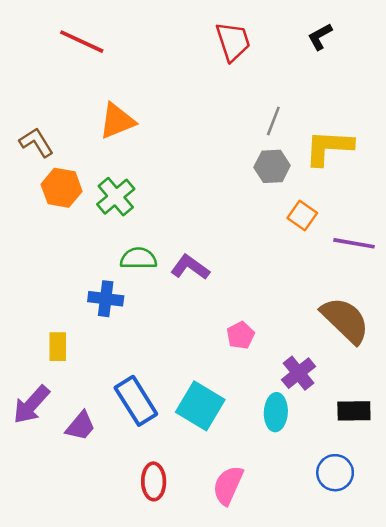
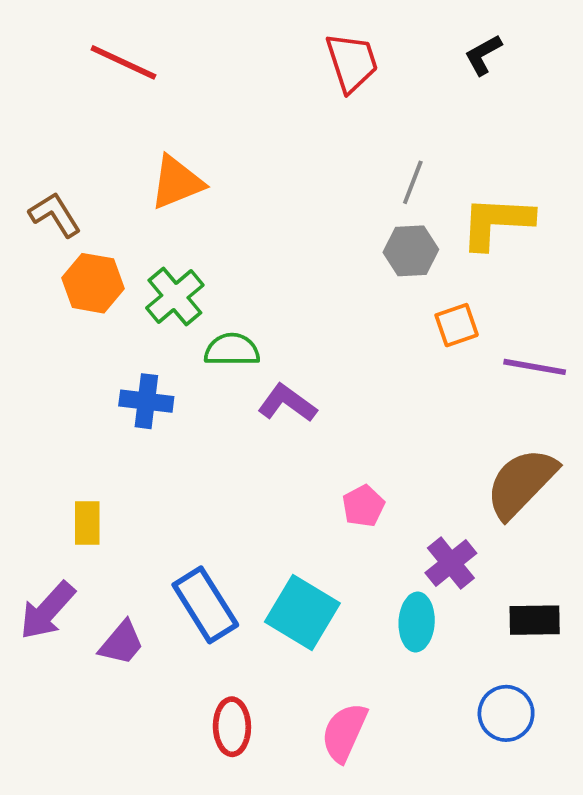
orange square: (302, 216) -> (457, 325), turned 36
green semicircle: (138, 258) -> (232, 350), moved
blue cross: (106, 299) -> (146, 401), moved
brown semicircle: (345, 320) -> (521, 483), turned -90

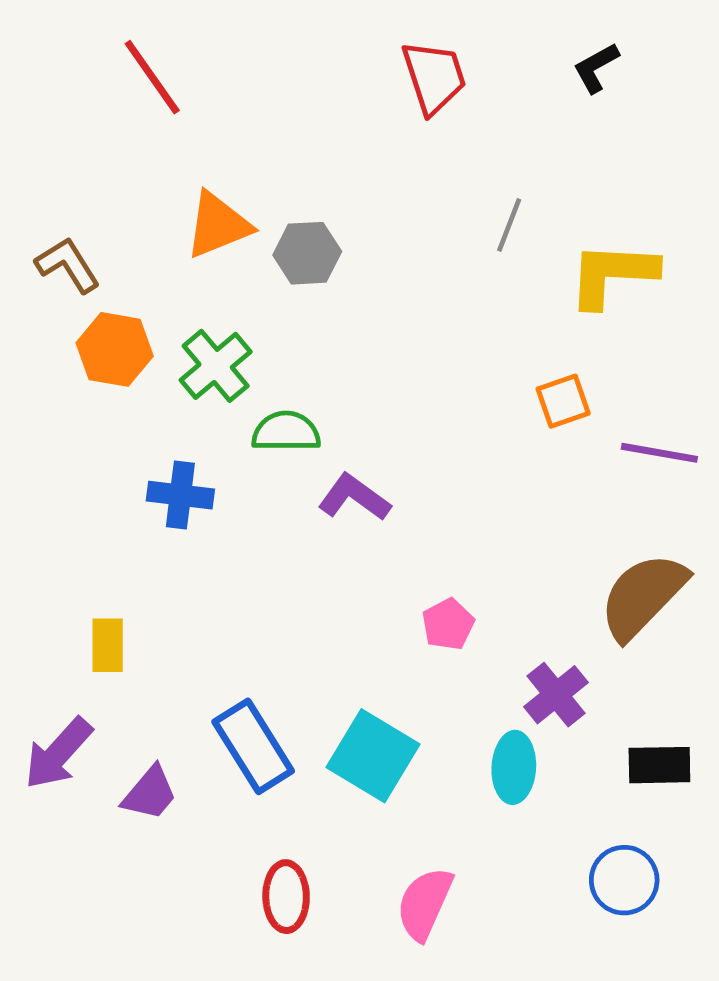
red line: (123, 62) -> (152, 77), turned 30
gray hexagon: (411, 251) -> (307, 253), moved

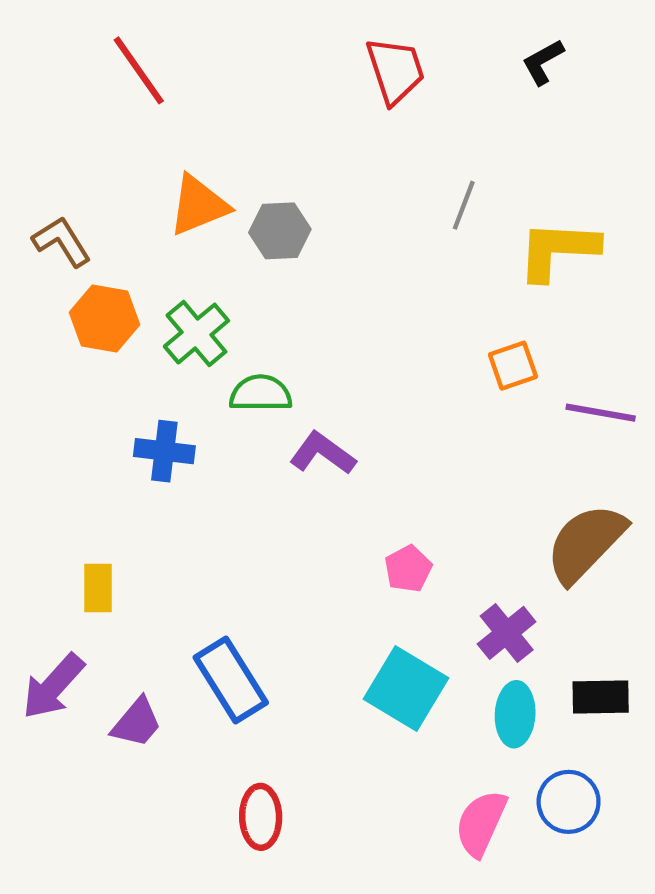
cyan square: (373, 756) -> (406, 689), moved
cyan ellipse: (514, 767) -> (515, 714), moved
pink semicircle: (425, 904) -> (481, 823), moved

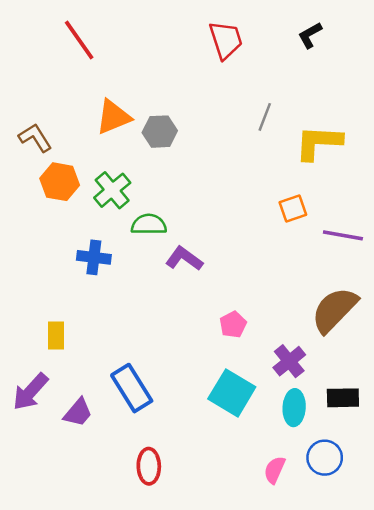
pink semicircle: (481, 823) -> (275, 470), size x0.7

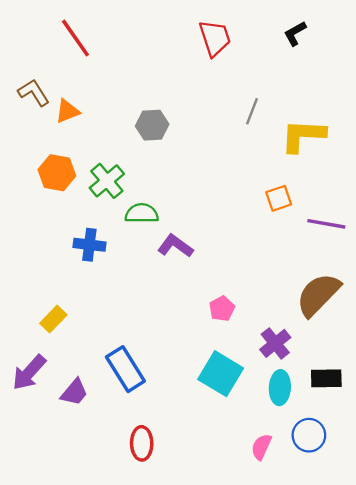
orange triangle: (113, 117) -> (67, 111), moved, size x0.7
brown L-shape: (35, 138) -> (34, 93), moved
yellow rectangle: (56, 336) -> (53, 319), turned 44

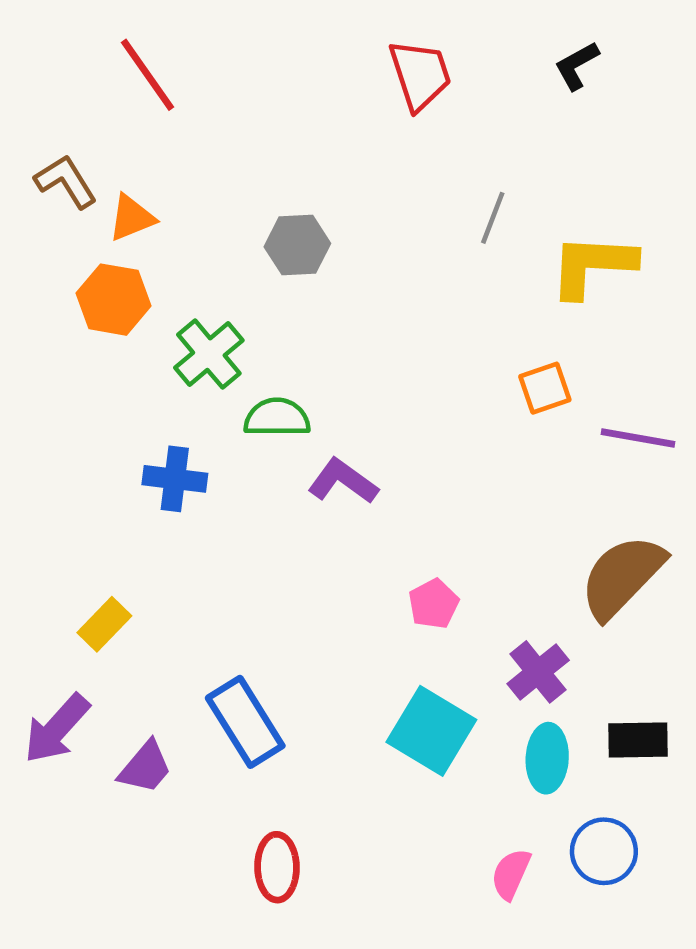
orange hexagon: (57, 173) -> (113, 300), moved

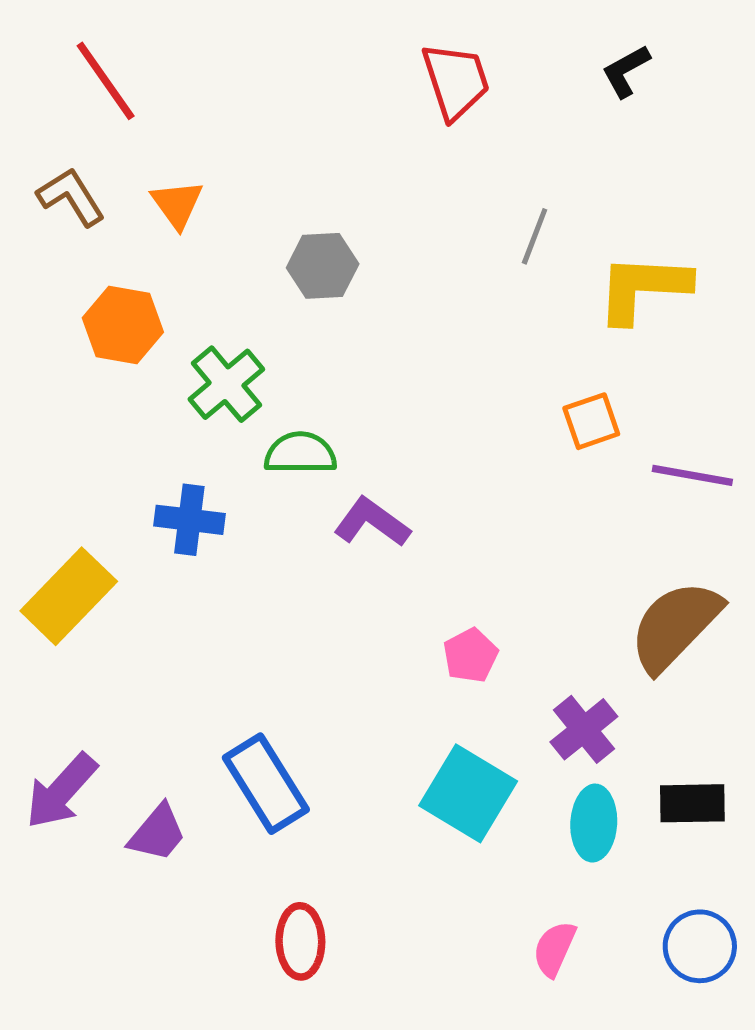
red line: (148, 75) -> (106, 81), moved
orange triangle: (132, 218) -> (177, 204), moved, turned -44
yellow rectangle: (104, 624) -> (69, 596), moved, size x1.6
blue circle: (604, 851) -> (700, 946), moved

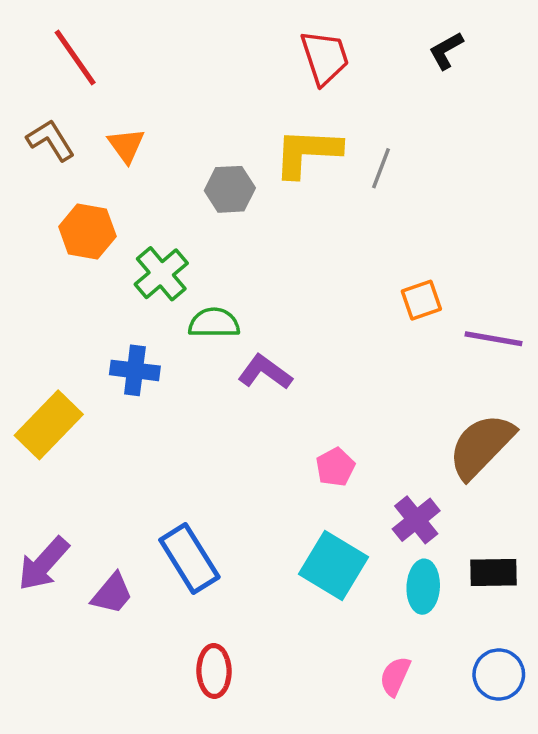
yellow L-shape: (643, 288) -> (307, 152), moved

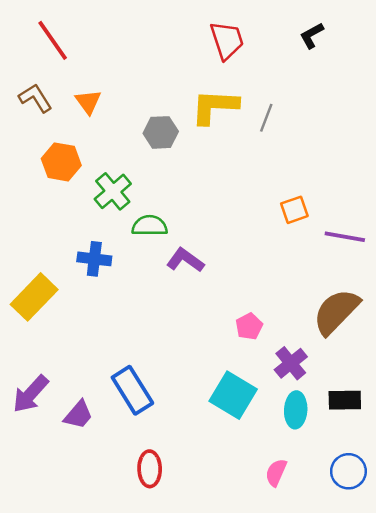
pink pentagon: (335, 467) -> (249, 326), moved

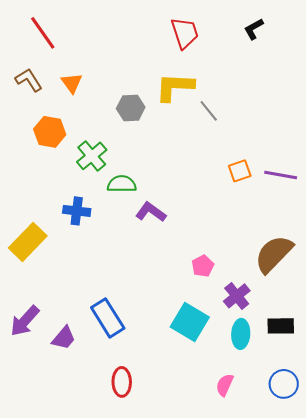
gray line: (266, 118) -> (209, 111), moved, turned -60
purple line: (345, 237) -> (281, 175), moved

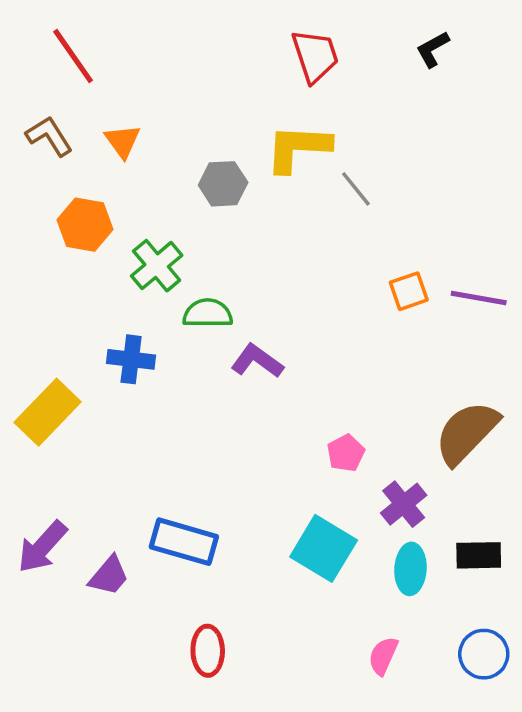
blue rectangle: (108, 318) -> (184, 542), turned -42

